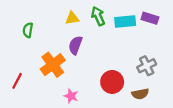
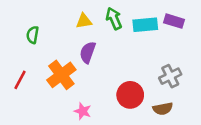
red line: (17, 81) -> (20, 80), moved

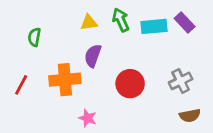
purple rectangle: (174, 21) -> (185, 23), turned 30
orange cross: (61, 75) -> (65, 80), turned 32
red circle: (130, 95) -> (130, 84), moved
brown semicircle: (163, 109) -> (190, 115), moved

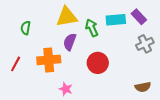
green arrow: (121, 20) -> (92, 28), moved
yellow triangle: (89, 23) -> (67, 17), size x1.6
gray cross: (181, 81) -> (145, 44), moved

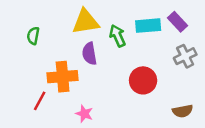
purple semicircle: (70, 42) -> (89, 54), turned -30
red circle: (98, 63) -> (143, 80), moved
red line: (16, 64) -> (40, 101), moved

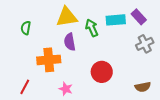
red circle: (143, 80) -> (102, 72), moved
red line: (40, 101) -> (25, 87), moved

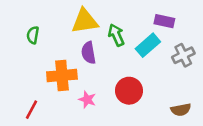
purple rectangle: (139, 17) -> (164, 21), moved, turned -35
cyan rectangle: (116, 20) -> (148, 45), moved, turned -36
pink star: (66, 89) -> (87, 100), moved

